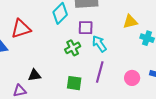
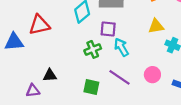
purple line: (100, 72) -> (120, 77), turned -75
pink circle: (132, 78) -> (152, 75), moved

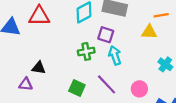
yellow triangle: (156, 26) -> (149, 32), moved
purple triangle: (33, 91) -> (26, 84), moved

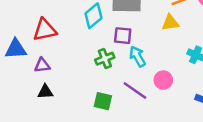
black triangle: (39, 68) -> (45, 92), moved
purple triangle: (26, 84) -> (42, 65), moved
pink circle: (139, 89) -> (163, 80), moved

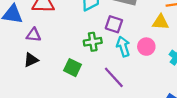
pink circle: (163, 80) -> (146, 47), moved
black triangle: (45, 92) -> (31, 60), turned -35
green square: (103, 101) -> (73, 68), moved

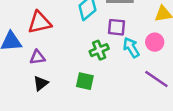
purple line: (114, 77) -> (156, 79), moved

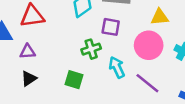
pink circle: (155, 42) -> (149, 45), size x1.5
cyan arrow: (131, 48) -> (117, 67), moved

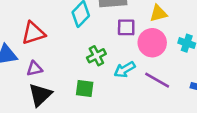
purple square: (111, 27) -> (126, 27), moved
cyan arrow: (117, 67) -> (125, 70), turned -85
black triangle: (29, 79) -> (40, 95), size x1.5

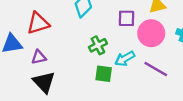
green square: (85, 89) -> (104, 74), moved
black triangle: (40, 95) -> (44, 82), turned -30

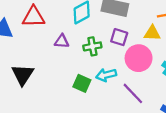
green cross: (98, 45) -> (92, 46), moved
purple triangle: (39, 57) -> (62, 41), moved

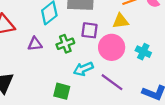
green square: (82, 83) -> (62, 91), moved

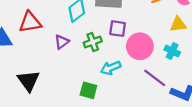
yellow triangle: (121, 21) -> (178, 24), moved
purple triangle: (35, 44) -> (62, 42), turned -32
purple line: (112, 82) -> (155, 78), moved

